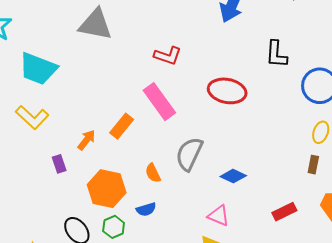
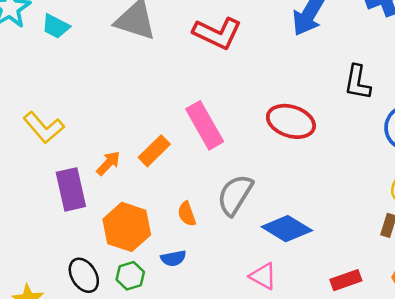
red L-shape: (168, 56) -> (217, 33), moved, size x1.4
cyan trapezoid: (38, 69) -> (56, 26), moved, size x0.6
purple rectangle: (59, 164) -> (71, 189), size x1.8
blue diamond: (233, 176) -> (287, 229), size x1.5

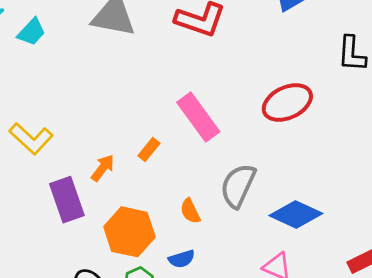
cyan trapezoid: (56, 26) -> (32, 32), turned -68
red ellipse: (291, 121) -> (287, 103), turned -36
orange rectangle: (154, 151) -> (149, 150), size x0.7

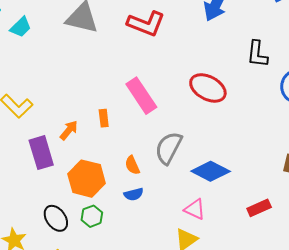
red ellipse: (287, 103) -> (208, 88), turned 51
orange rectangle: (149, 150) -> (104, 118), turned -48
blue semicircle: (182, 259) -> (134, 194), moved

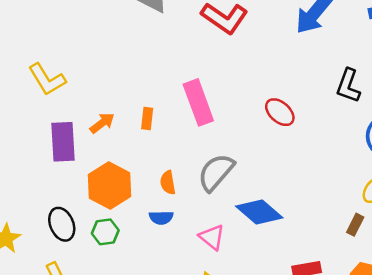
red ellipse: (208, 88) -> (280, 112), size x0.7
pink triangle: (195, 209) -> (212, 237), moved

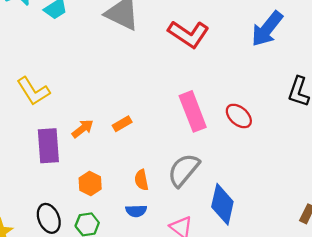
pink rectangle: (198, 102) -> (193, 111), moved
orange rectangle: (147, 118) -> (122, 124), turned 54
orange hexagon: (110, 186) -> (90, 183), size x0.6
blue diamond: (259, 212) -> (222, 204), turned 63

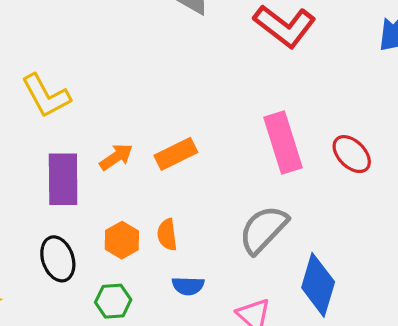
orange rectangle: (122, 124) -> (176, 154), size x1.4
orange semicircle: (141, 180) -> (167, 235), moved
black ellipse: (49, 218) -> (58, 259), moved

